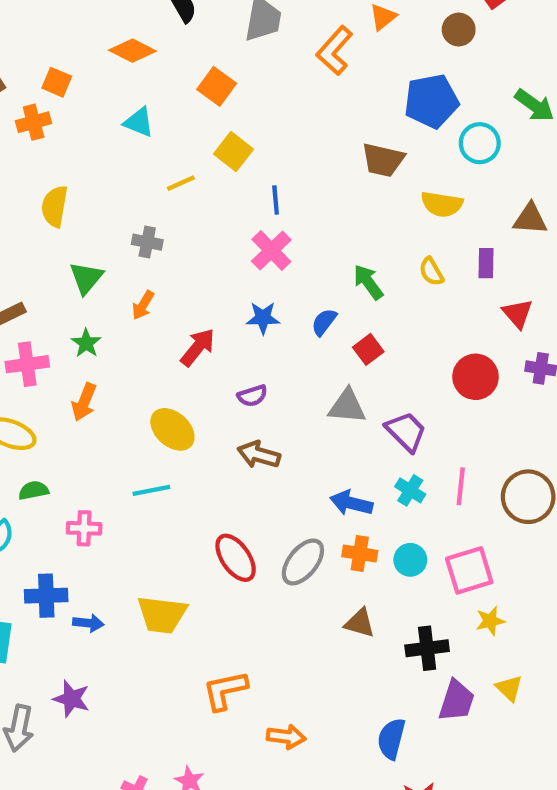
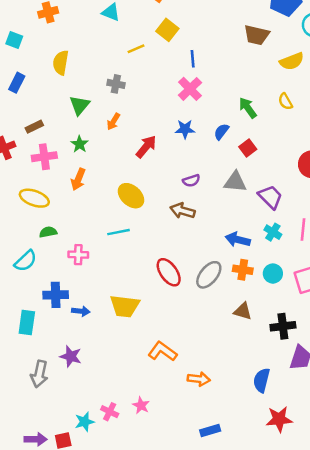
yellow semicircle: (442, 204) -> (292, 61), turned -30
purple semicircle: (252, 396) -> (191, 181), moved
orange L-shape: (225, 690) -> (162, 351), turned 48

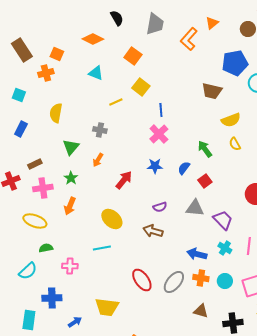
yellow semicircle: (292, 61) -> (231, 120), moved
blue arrow: (81, 311) -> (75, 322), moved, turned -40

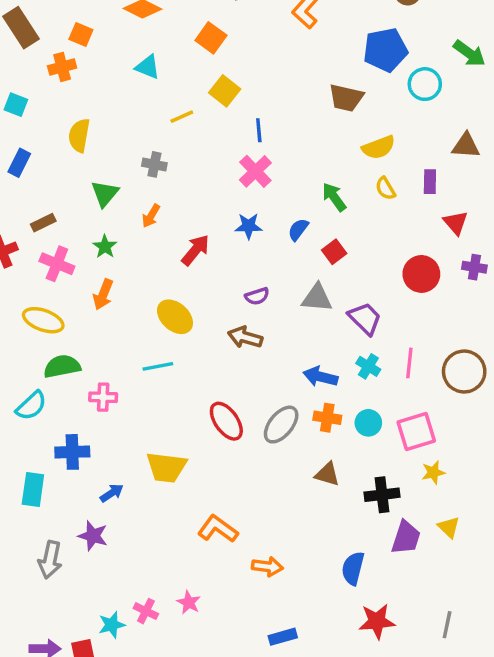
pink cross: (43, 188) -> (57, 264), turned 30
green semicircle: (46, 248) -> (62, 366), size x1.5

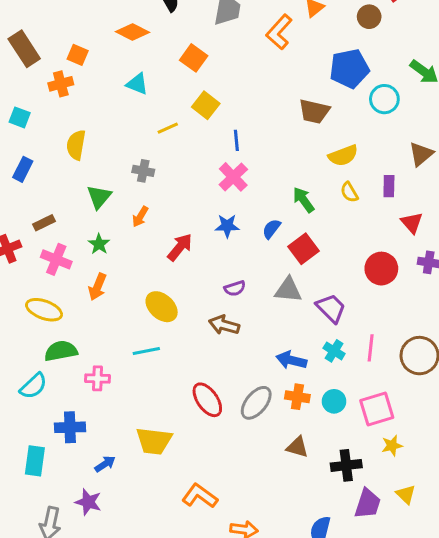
brown triangle: (466, 146) -> (421, 154), turned -44
red square: (334, 252) -> (304, 249), size x1.4

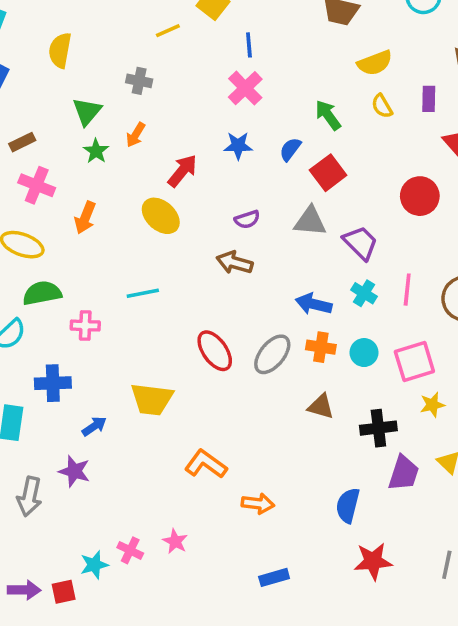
green star: (99, 244) -> (96, 151), moved
yellow ellipse: (162, 307) -> (161, 216), moved

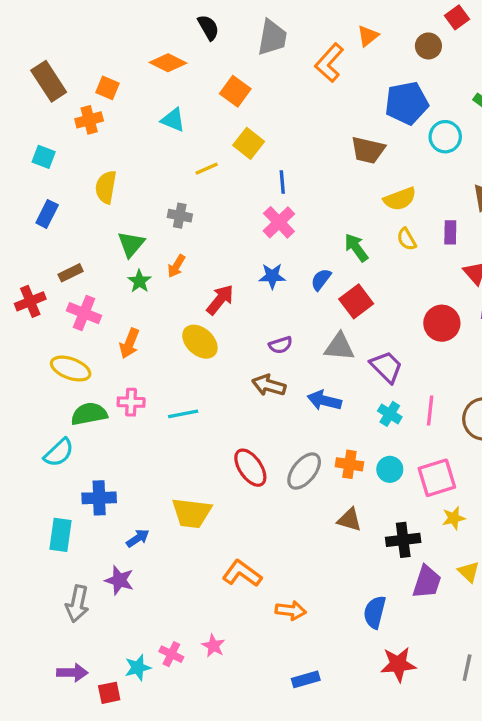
blue arrow: (314, 304) -> (324, 400), moved
pink cross: (85, 326) -> (131, 402), moved
purple arrow: (24, 590) -> (72, 673), moved

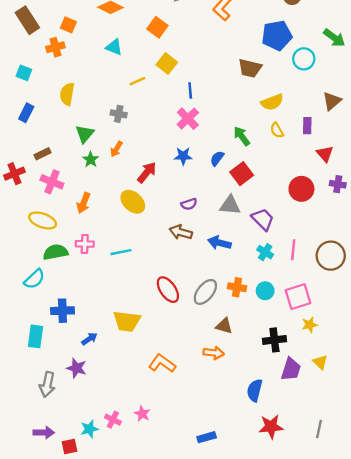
brown triangle: (349, 520) -> (224, 326), moved
orange arrow: (291, 610) -> (214, 353), moved

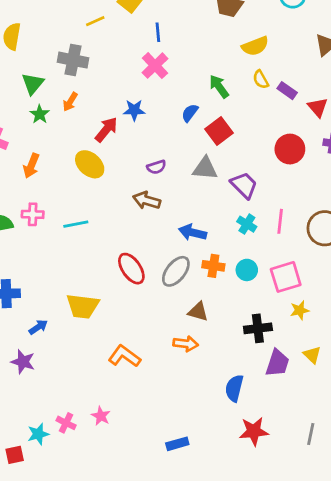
gray cross: (119, 114) -> (73, 60), size x1.5
purple rectangle: (307, 126) -> (287, 91), moved, turned -56
blue star: (183, 156) -> (134, 110), moved
blue arrow: (219, 243) -> (193, 232), moved

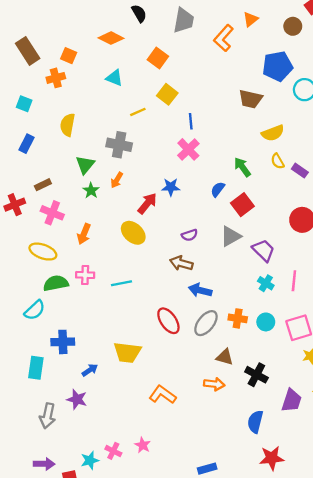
gray triangle: (205, 168) -> (231, 236), turned -35
blue arrow: (193, 232) -> (200, 290), moved
black cross: (258, 328) -> (256, 375), moved, turned 35

